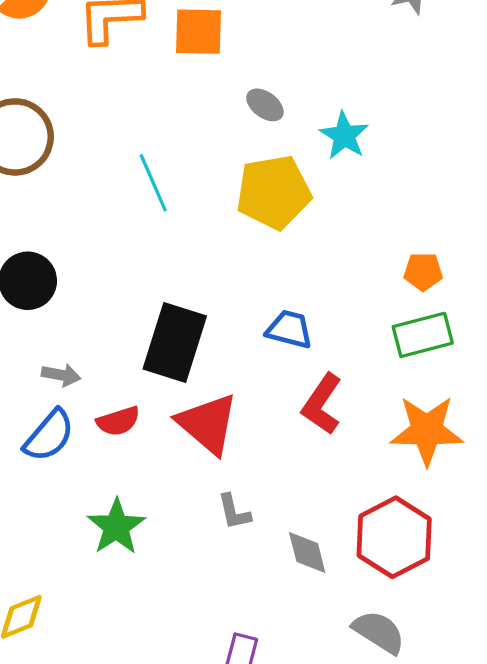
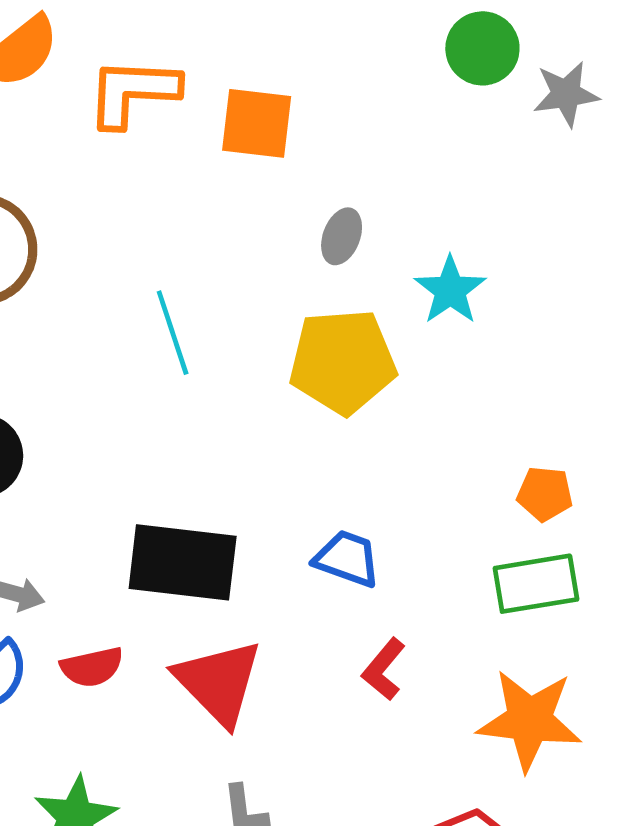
gray ellipse: (265, 105) -> (342, 236), turned 69
black rectangle: (175, 342) -> (183, 562), turned 74
red L-shape: (322, 404) -> (384, 669), size x0.7

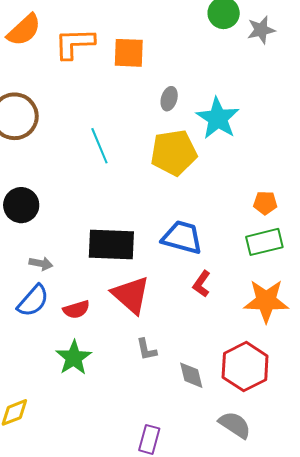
cyan star: (450, 290) -> (218, 118), size x1.4
blue trapezoid: (347, 559) -> (182, 237), size x1.4
red semicircle: (92, 667) -> (76, 310), moved

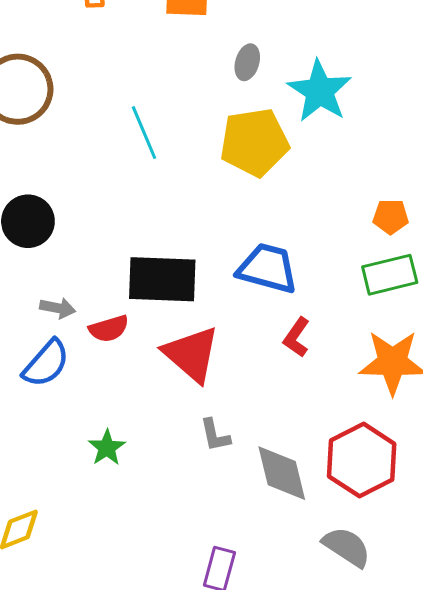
red semicircle: (76, 310) -> (109, 329), moved
green star: (74, 358) -> (107, 448), size x0.7
gray diamond: (191, 375) -> (282, 473), size x1.4

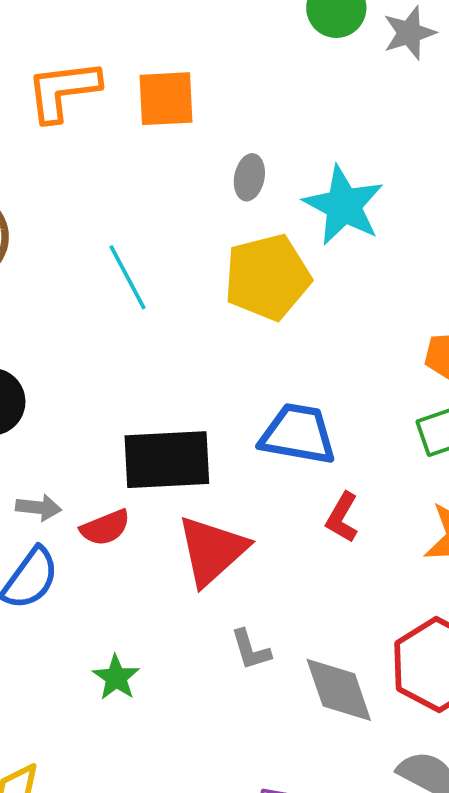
red triangle: (192, 354) -> (212, 550), turned 42

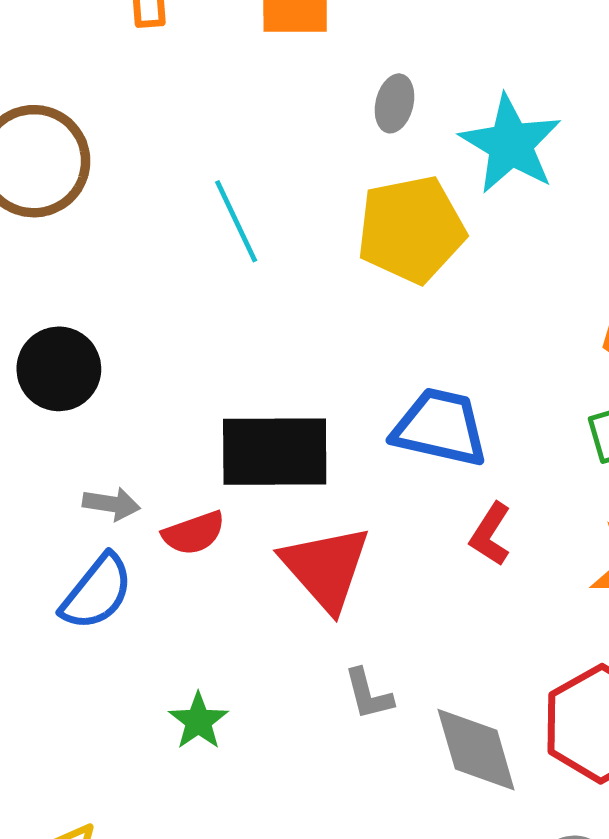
red triangle: (212, 550) -> (326, 568), turned -32

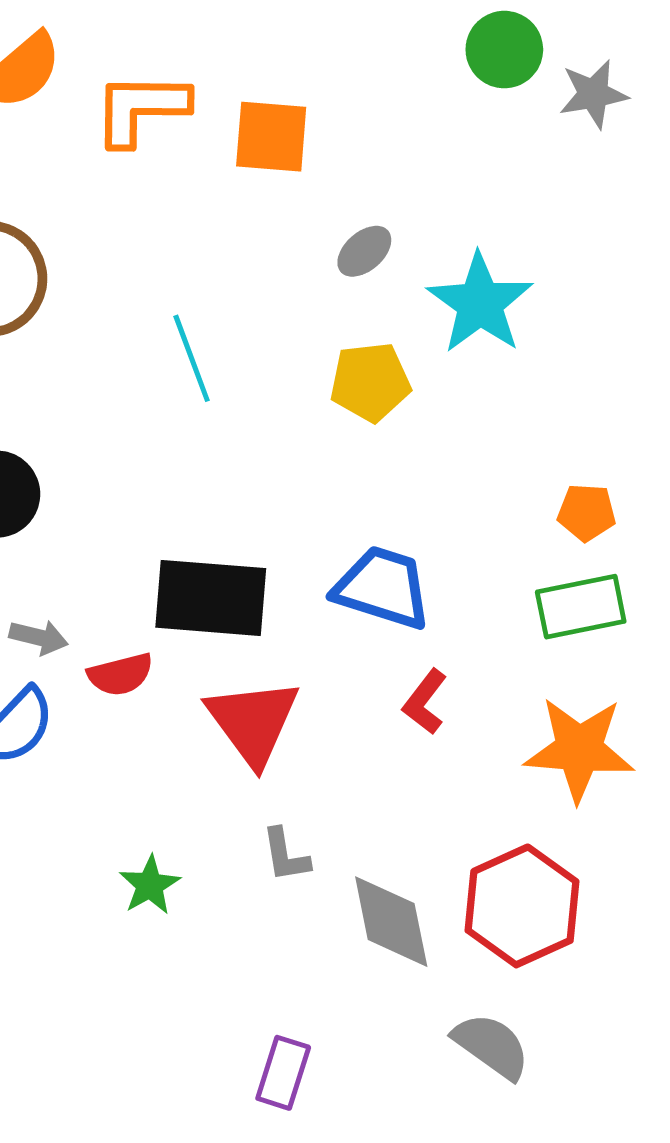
gray ellipse: (395, 103) -> (364, 251), turned 30
yellow pentagon: (411, 229) -> (370, 382), size x0.7
green star: (198, 721) -> (150, 885), moved

